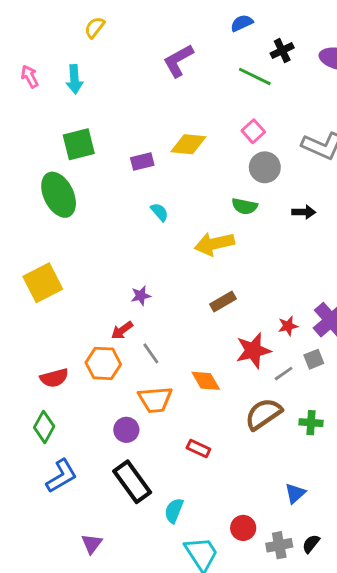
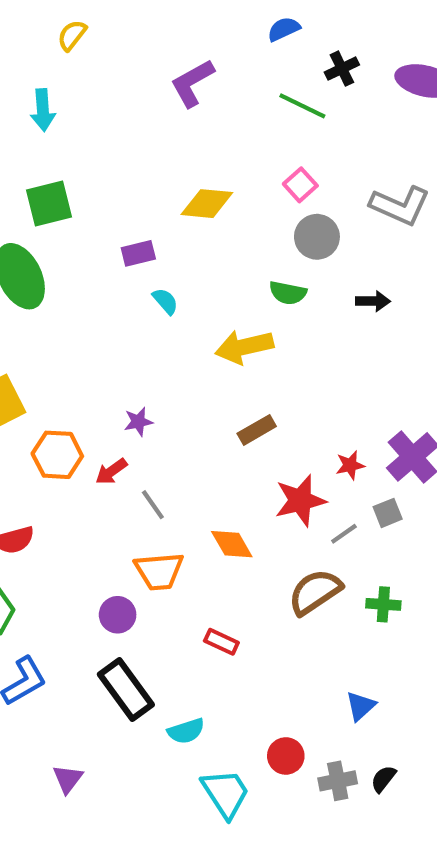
purple rectangle: (142, 162) -> (138, 253), moved
orange hexagon: (103, 363) -> (57, 455), moved
cyan semicircle: (174, 511) -> (186, 731), turned -130

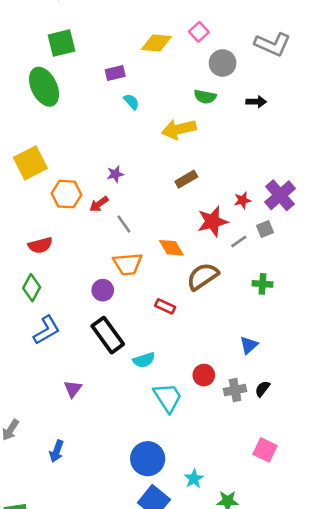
pink square: (300, 185) -> (199, 32), moved
brown semicircle: (315, 592) -> (203, 276), moved

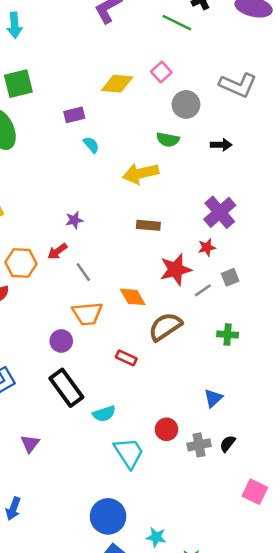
brown rectangle: (186, 179) -> (148, 225), turned 35
orange hexagon: (67, 194) -> (21, 263), moved
purple cross: (280, 195) -> (220, 212), moved
pink square: (265, 450) -> (255, 492), moved
cyan star: (194, 479) -> (156, 537), turned -30

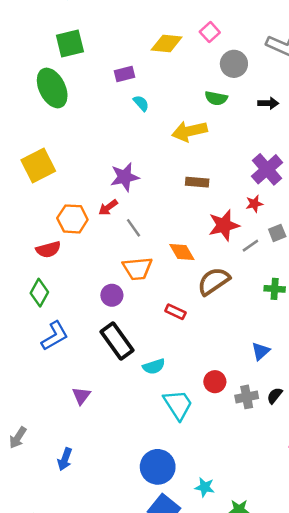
purple star: (74, 220) -> (125, 177), size x1.6

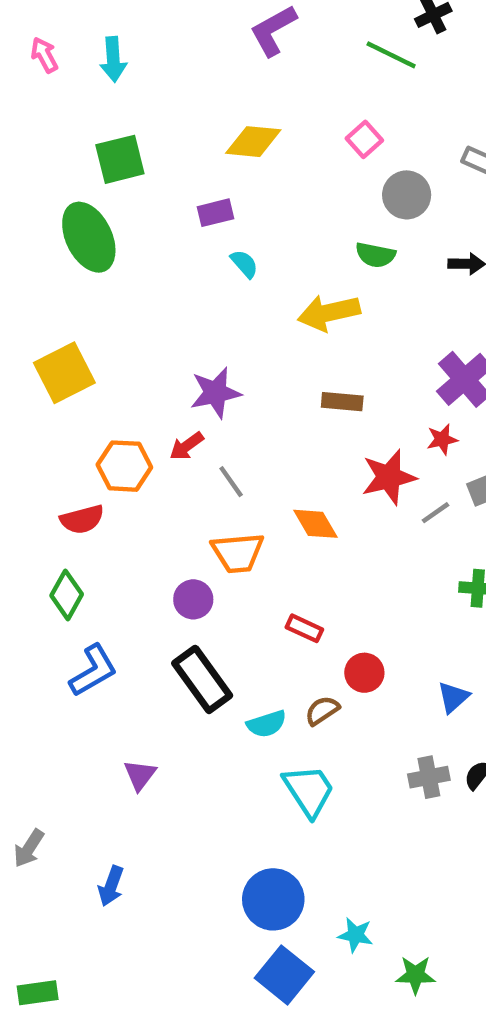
yellow diamond: (167, 43) -> (253, 142), moved
brown semicircle: (214, 281) -> (322, 710), moved, size x0.6
red circle: (215, 382) -> (364, 673), moved

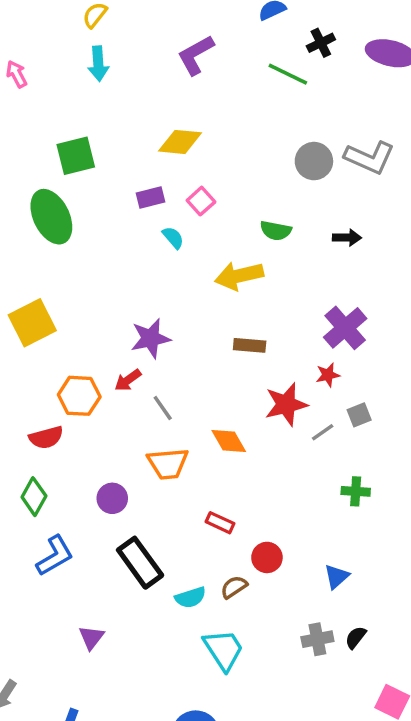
cyan arrow: (113, 59) -> (98, 64), moved
pink square: (364, 139) -> (201, 201), moved
gray circle: (407, 195) -> (314, 161), moved
purple circle: (193, 599) -> (112, 498), moved

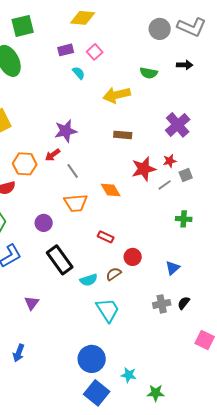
green semicircle: (276, 231) -> (149, 73), moved
black arrow: (347, 238) -> (185, 65), moved
red star: (328, 375) -> (170, 161), moved

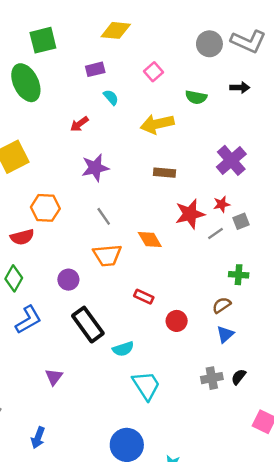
pink square: (95, 52) -> (154, 72), moved
red arrow: (53, 155) -> (79, 124), moved
brown semicircle: (114, 274) -> (222, 305), moved

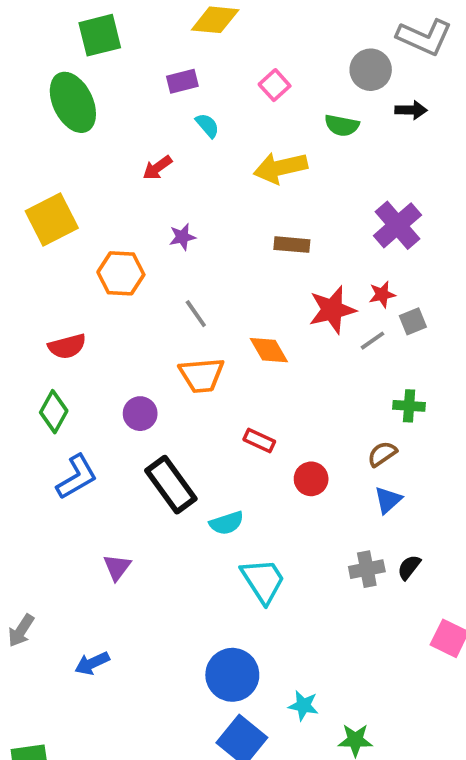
gray circle: (209, 44) -> (371, 70), moved
purple star: (95, 168) -> (182, 237), size x0.6
orange hexagon: (45, 208) -> (121, 273), moved
blue arrow: (38, 438) -> (92, 663), turned 45

